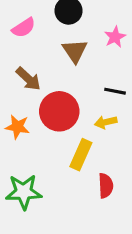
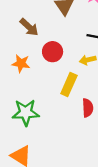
red circle: (59, 111) -> (53, 52), size x0.7

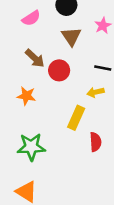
red circle: (53, 52) -> (59, 70), moved

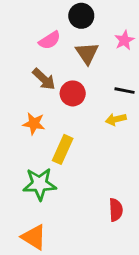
pink semicircle: (31, 18) -> (50, 40), moved
yellow rectangle: (76, 118) -> (63, 149), moved
red semicircle: (95, 142) -> (116, 210), moved

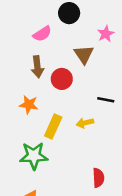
brown triangle: (87, 53) -> (84, 55), moved
brown arrow: (44, 79) -> (37, 67), turned 40
black line: (124, 91) -> (106, 100), moved
yellow arrow: (116, 119) -> (85, 123), moved

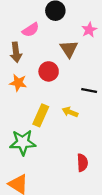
brown arrow: (37, 67) -> (16, 52), moved
orange star: (29, 105) -> (18, 83), moved
yellow arrow: (85, 123) -> (70, 112), turned 35

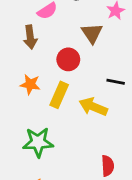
orange star: (18, 83) -> (30, 84), moved
yellow arrow: (70, 112) -> (93, 107), size x1.5
yellow rectangle: (41, 115) -> (59, 95), moved

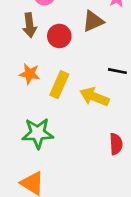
brown triangle: (92, 33) -> (93, 21), turned 40
red circle: (68, 59) -> (59, 36), moved
red semicircle: (108, 166) -> (116, 144), moved

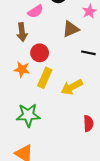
red circle: (59, 36) -> (40, 53), moved
black line: (117, 71) -> (88, 53), moved
yellow arrow: (94, 97) -> (72, 87), turned -50

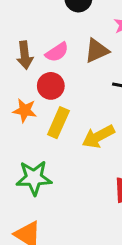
pink semicircle: (35, 11) -> (57, 52), moved

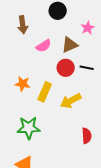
brown arrow: (25, 55) -> (23, 25), moved
red circle: (51, 86) -> (66, 68), moved

